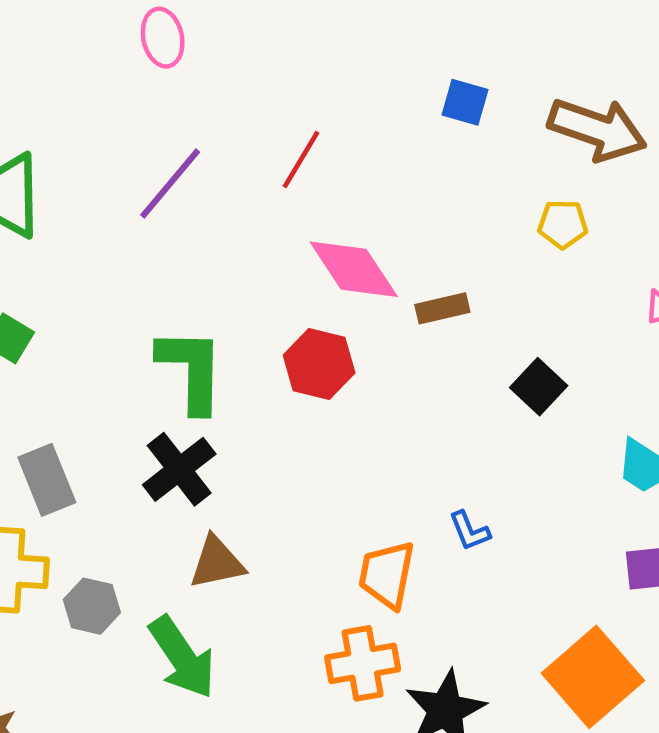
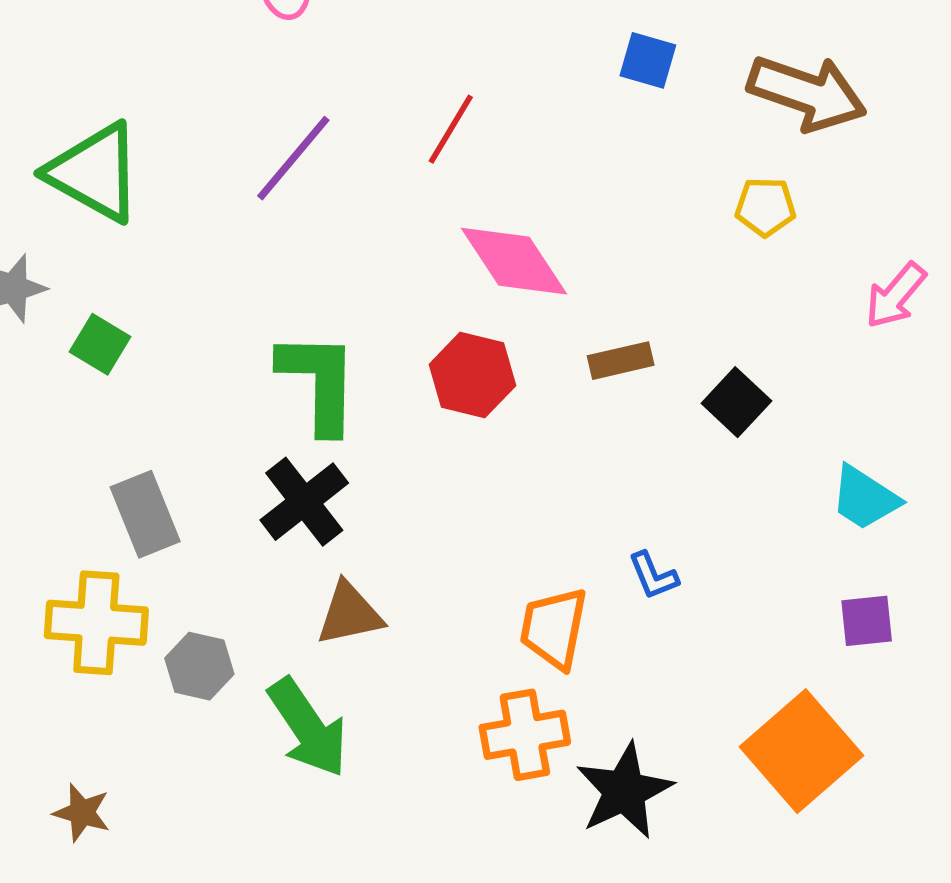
brown rectangle: (442, 308) -> (621, 361), moved

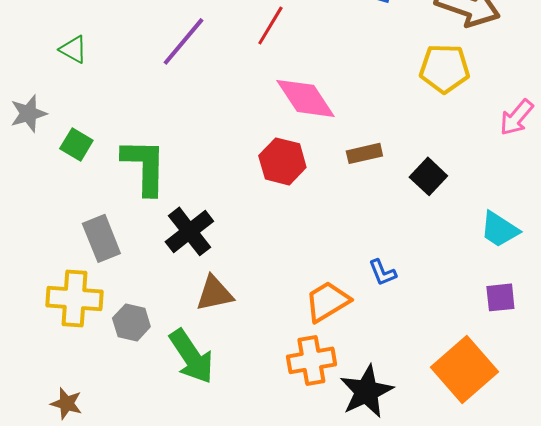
green triangle: (95, 172) -> (73, 49), size x0.5
yellow pentagon: (765, 207) -> (444, 68), size x1.5
green L-shape: (319, 382) -> (144, 166), moved
orange trapezoid: (554, 628) -> (327, 301), turned 48

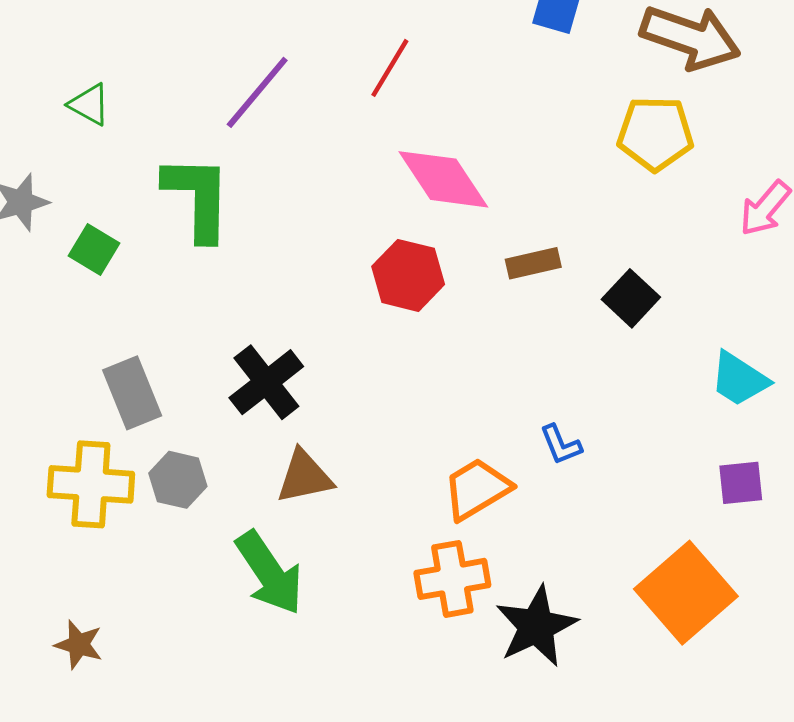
green L-shape: (144, 166) -> (198, 198), moved
gray hexagon: (131, 322) -> (178, 480), moved

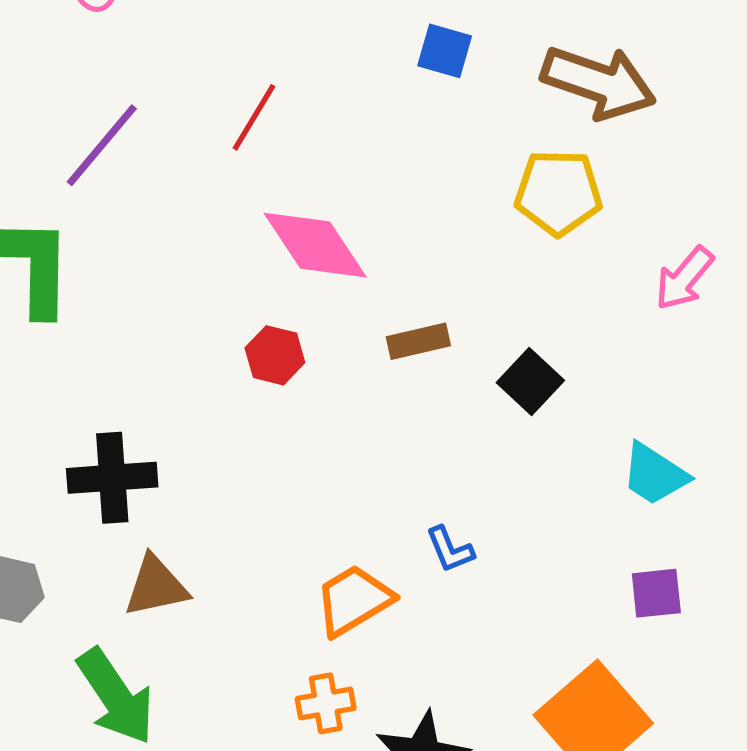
red hexagon: (408, 275) -> (275, 355), size x0.7
black cross: (266, 382) -> (112, 478), turned 34
orange cross: (452, 579) -> (326, 703), size x0.7

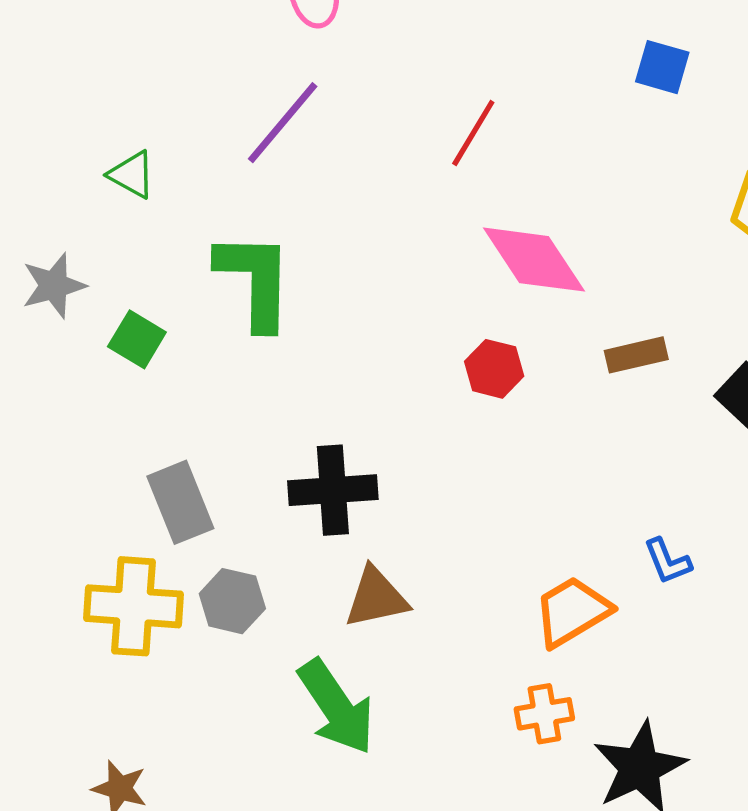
purple line: (102, 145) -> (283, 123), moved

